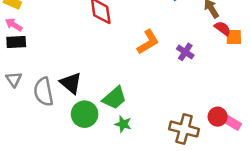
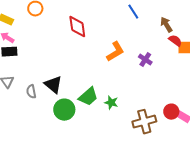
gray semicircle: (44, 92) -> (31, 92), size x0.6
green star: (123, 124) -> (111, 103), moved
brown cross: (184, 129) -> (144, 122), turned -30

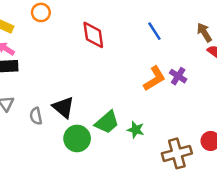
blue line: (133, 12) -> (154, 31), moved
orange L-shape: (115, 52) -> (154, 79), moved

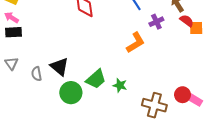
purple cross: (178, 76) -> (156, 22), moved, turned 32
brown cross: (177, 153) -> (154, 105), turned 30

